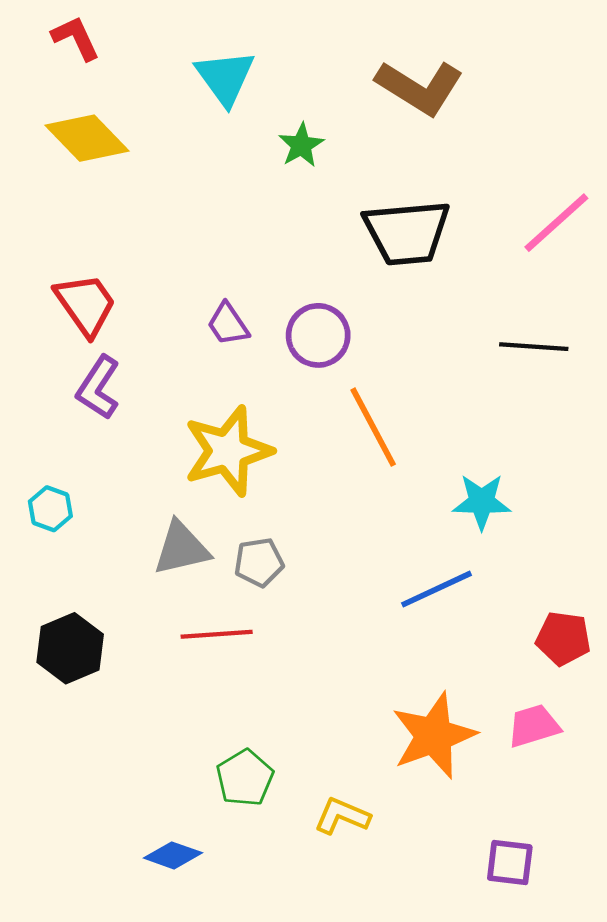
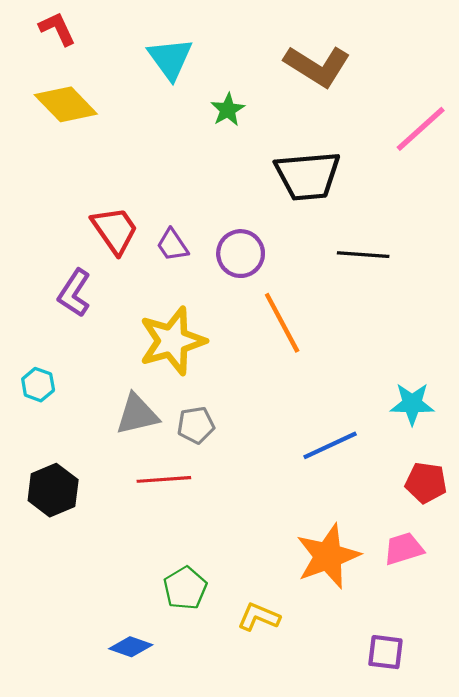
pink line: (556, 223) -> (421, 129), moved
red trapezoid: (86, 304) -> (115, 230), moved
black line: (534, 347) -> (363, 255), moved
cyan star: (482, 502) -> (412, 404), moved

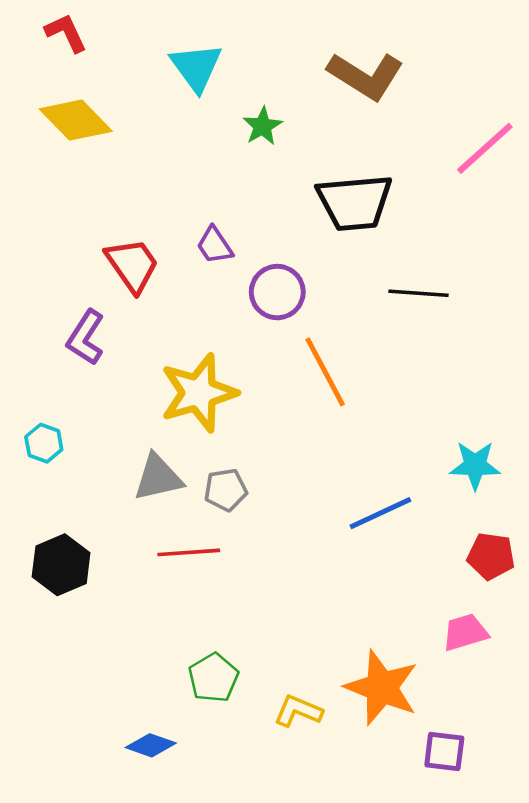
purple trapezoid: (172, 245) -> (215, 245), moved
orange star: (328, 556) -> (382, 688), moved, turned -30

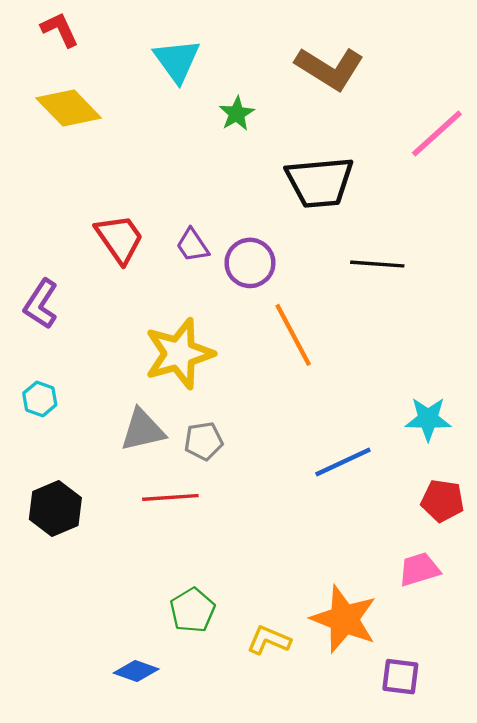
purple trapezoid: (215, 245) -> (192, 245), moved
purple L-shape: (86, 337) -> (41, 304), moved

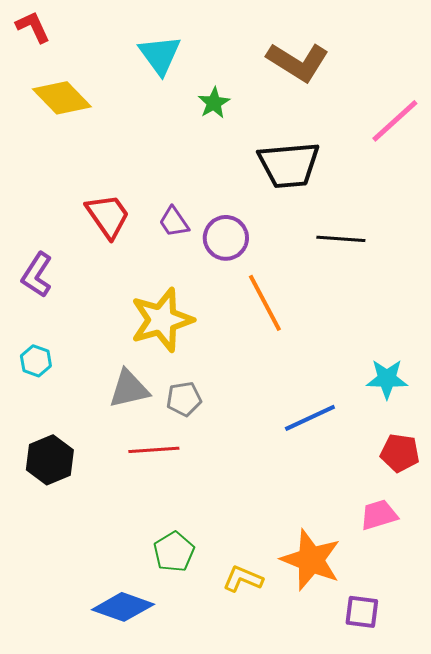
red L-shape: (60, 30) -> (33, 27), moved
blue diamond: (136, 671) -> (123, 607), size x1.5

